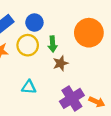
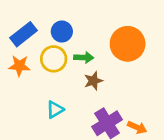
green arrow: (53, 44) -> (84, 58), turned -84
cyan triangle: (29, 87) -> (55, 110), turned -35

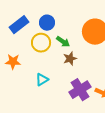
green arrow: (84, 58) -> (63, 42), turned 32
orange star: (19, 66) -> (13, 62), moved

